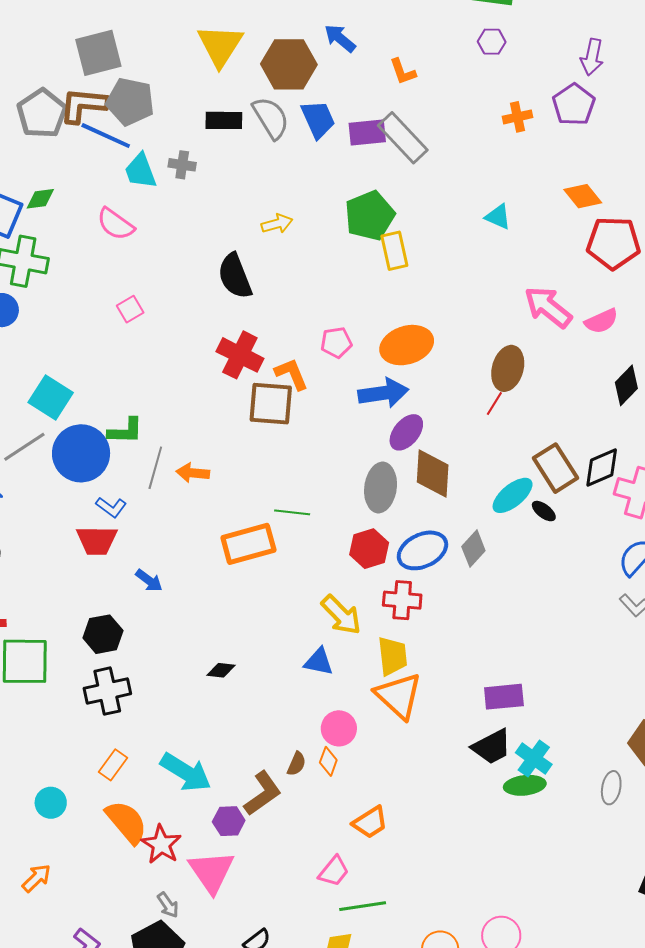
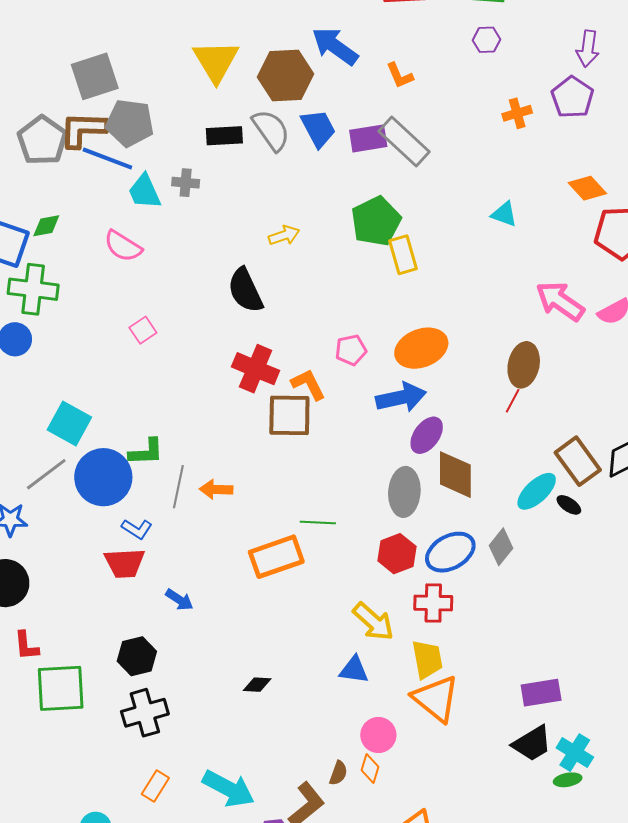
blue arrow: (340, 38) -> (335, 46), size x1.4
green ellipse: (525, 785) -> (568, 780), size x0.7

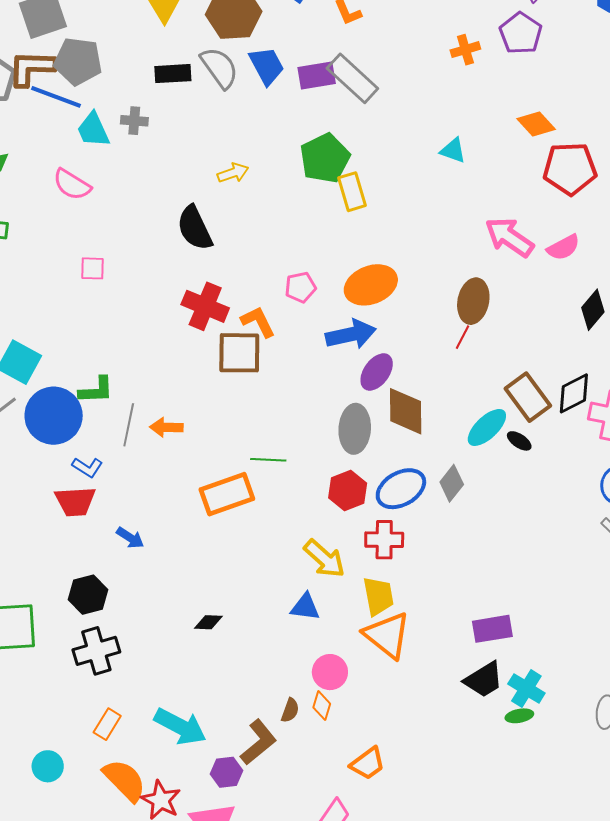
pink square: (143, 330) -> (92, 268), turned 36

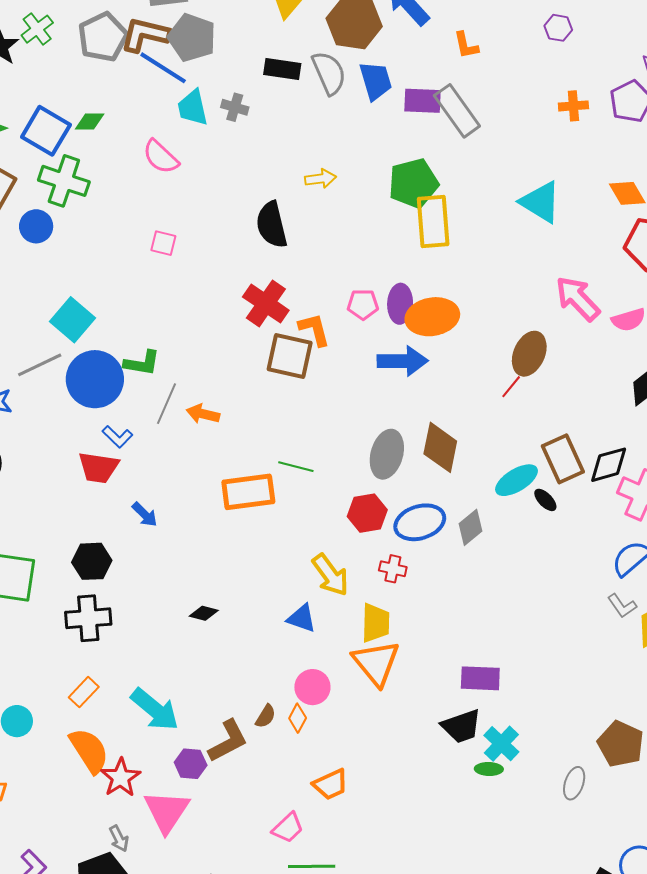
cyan triangle: (453, 150) -> (541, 202), size x1.6
yellow rectangle: (352, 192) -> (433, 222), size x1.4
purple ellipse: (377, 372) -> (400, 304), moved, turned -45
red cross: (384, 540) -> (393, 569), size x0.7

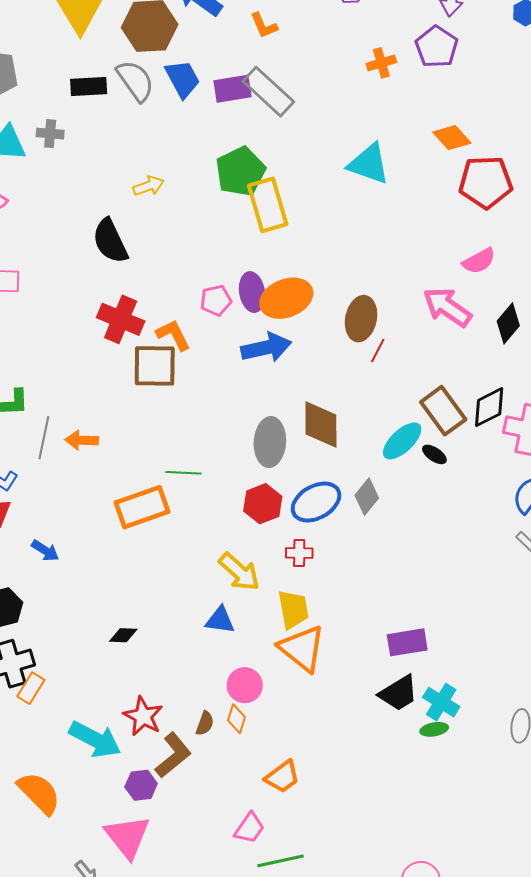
pink arrow: (578, 299) -> (447, 307), moved
brown ellipse: (529, 354) -> (361, 319), moved
orange rectangle: (84, 692) -> (31, 688), moved
red star: (121, 778) -> (143, 716), moved

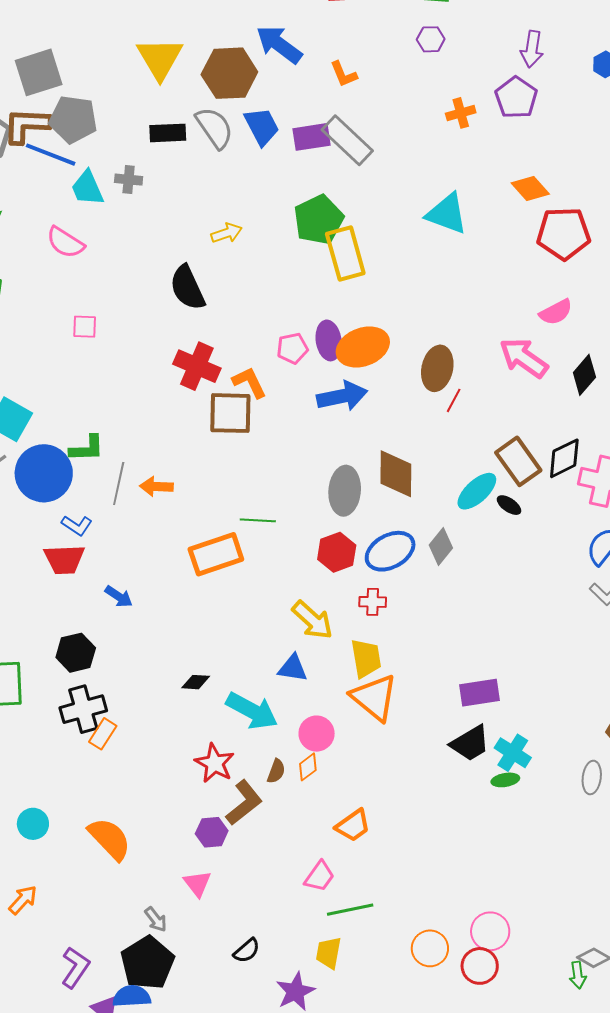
orange diamond: (236, 719) -> (308, 767), turned 36
cyan arrow: (95, 739) -> (252, 711), moved
pink triangle: (127, 837) -> (197, 884), size x0.6

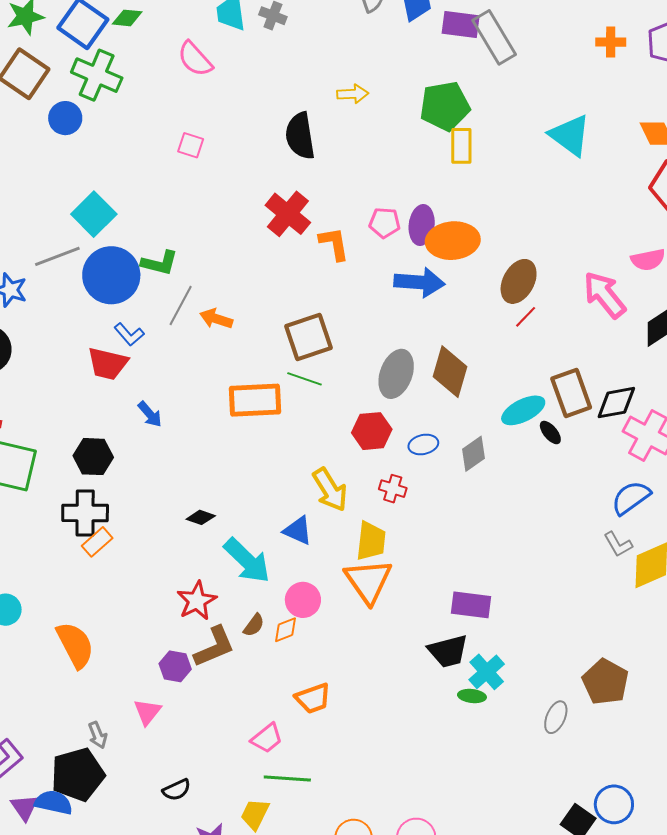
yellow rectangle: (345, 253) -> (461, 146), size x0.7
brown square: (230, 413) -> (308, 337), moved, turned -36
blue ellipse: (390, 551) -> (423, 444), size x0.6

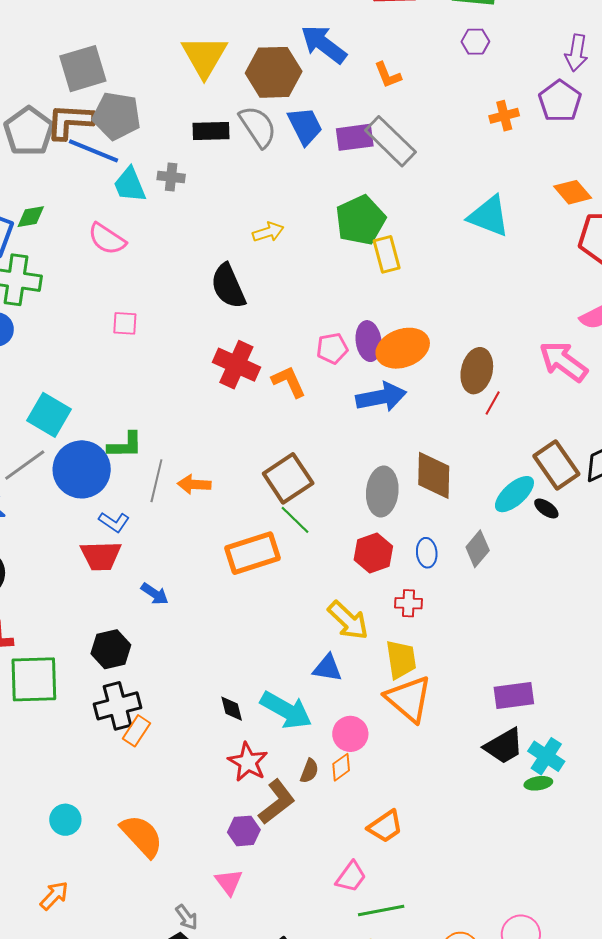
green line: (304, 379) -> (295, 520), turned 40
blue ellipse: (423, 444) -> (427, 553), turned -68
black diamond: (201, 517) -> (232, 709), moved, turned 72

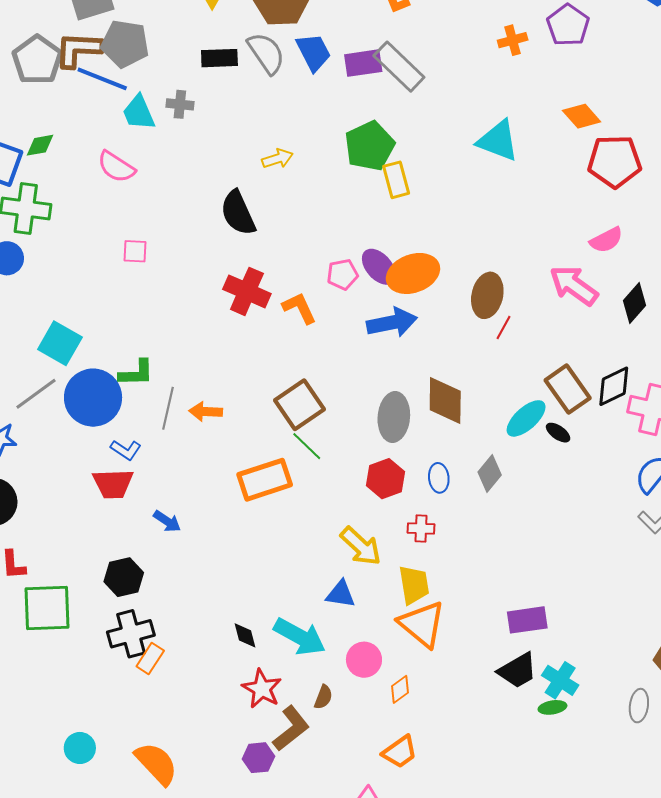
purple ellipse: (369, 341) -> (379, 267), turned -33
orange diamond: (341, 767) -> (400, 689), moved

